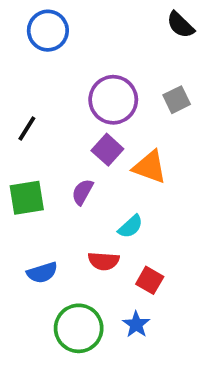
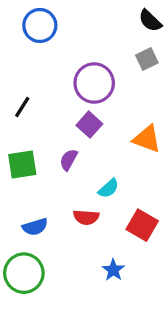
gray square: (177, 100) -> (147, 59), moved
orange triangle: (150, 167) -> (147, 139), moved
red square: (150, 280) -> (142, 225), moved, size x1.4
green circle: (79, 328) -> (24, 273), moved

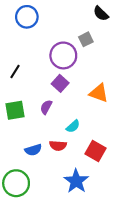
gray square: (147, 59) -> (86, 39), moved
blue semicircle: (35, 227) -> (33, 150), moved
blue star: (113, 270) -> (76, 181), size x1.6

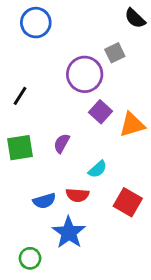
purple square: (60, 83) -> (100, 112), moved
orange triangle: (99, 93) -> (132, 125), turned -36
blue star: (76, 181) -> (69, 232), moved
green circle: (16, 183) -> (30, 258), moved, size x0.6

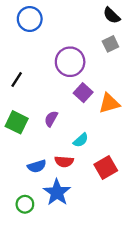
gray square: (115, 53) -> (110, 44), moved
green square: (20, 148) -> (17, 122), turned 35
red square: (128, 202) -> (106, 167), turned 30
green circle: (30, 258) -> (25, 204), moved

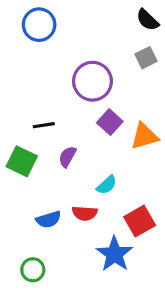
black line: (17, 80) -> (44, 125), moved, turned 49
blue star: (57, 192) -> (114, 254), moved

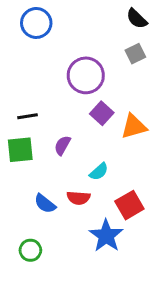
black line: (44, 125) -> (27, 116), moved
green square: (22, 161) -> (20, 150), turned -32
blue semicircle: (48, 219) -> (45, 204), turned 55

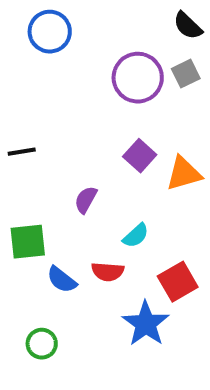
purple circle: (86, 75) -> (138, 78), moved
black line: (27, 116) -> (22, 152), moved
green square: (20, 150) -> (28, 242), moved

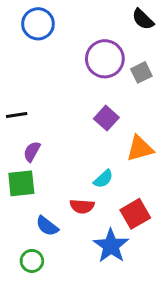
gray square: (186, 74) -> (141, 72), moved
orange triangle: (184, 174) -> (140, 148), moved
purple semicircle: (86, 200) -> (32, 152), moved
blue semicircle: (62, 280) -> (47, 226), moved

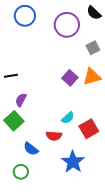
purple circle: (105, 59) -> (67, 25), moved
orange triangle: (140, 148) -> (92, 77), moved
green square: (21, 183) -> (14, 121), turned -36
red square: (135, 214) -> (89, 129), moved

